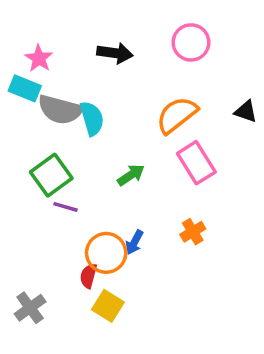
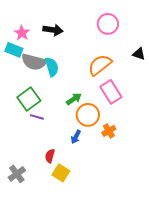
black arrow: (115, 53) -> (53, 30), moved
black triangle: (246, 111) -> (139, 54), moved
orange circle: (106, 253) -> (88, 115), moved

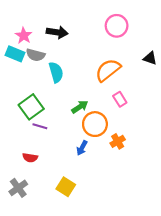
gray semicircle: (34, 62) -> (36, 55), moved, size x0.7
pink rectangle: (111, 92) -> (120, 99), size x0.6
red semicircle: (50, 156) -> (30, 158), moved, turned -96

